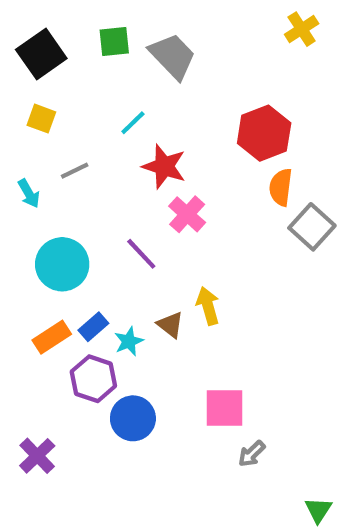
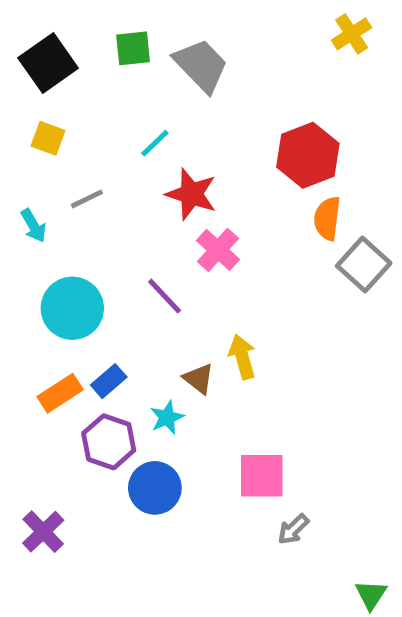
cyan star: (129, 341) -> (167, 418), moved

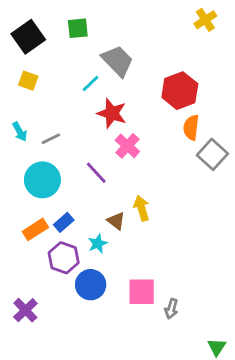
gray trapezoid: (201, 65) -> (118, 61), moved
gray line: (87, 199) -> (51, 139), moved
pink square: (262, 476) -> (142, 292), moved
gray arrow: (293, 529) -> (171, 309), turned -30

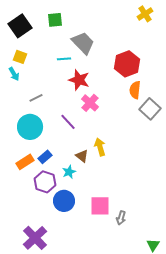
cyan line: (91, 84) -> (64, 59), turned 40
cyan arrow: (20, 132) -> (14, 74), moved
purple cross: (25, 310) -> (35, 238), moved, size x1.4

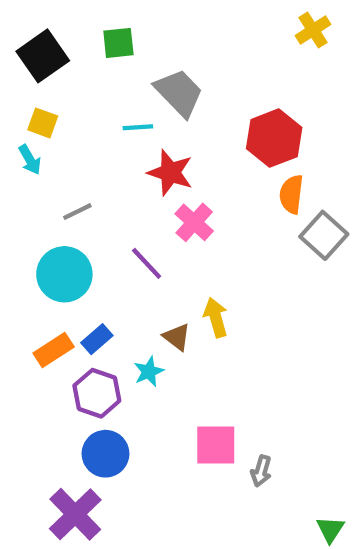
blue circle: (64, 201) -> (105, 454), moved

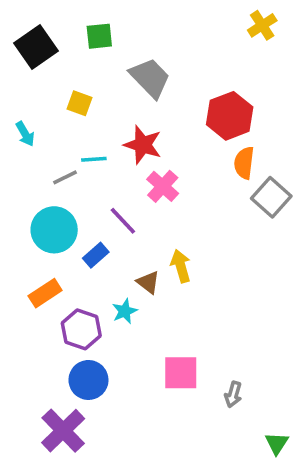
yellow square: (43, 123) -> (79, 103), moved
cyan line: (138, 127) -> (94, 159), moved
blue rectangle: (97, 339) -> (96, 255), moved
gray arrow: (261, 471) -> (233, 394), moved

